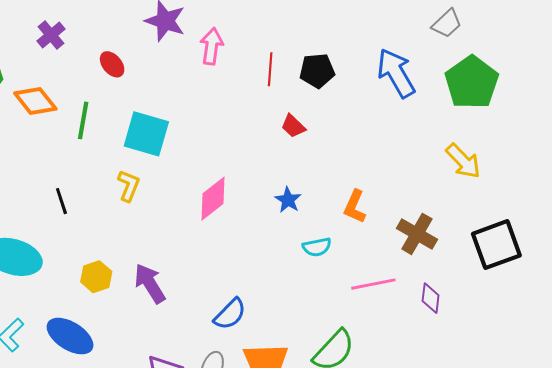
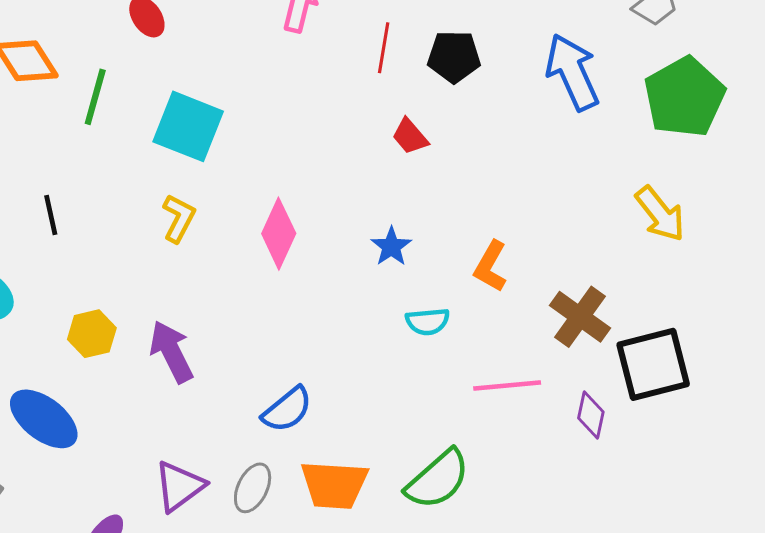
yellow L-shape: (129, 186) -> (179, 218), moved
pink diamond: (213, 199) -> (279, 234), turned -33
black square: (496, 245) -> (653, 364), moved

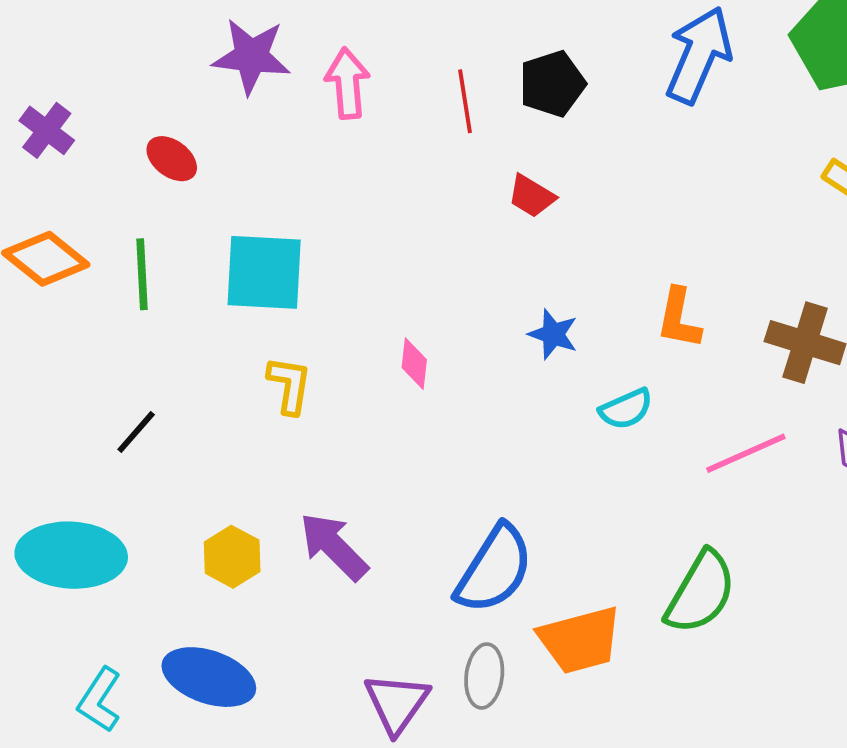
blue arrow: (572, 72) -> (699, 55), turned 66
black line: (51, 215) -> (136, 432), turned 72
pink diamond: (279, 234) -> (414, 364), size x0.6
blue semicircle: (287, 410) -> (494, 569), size x1.4

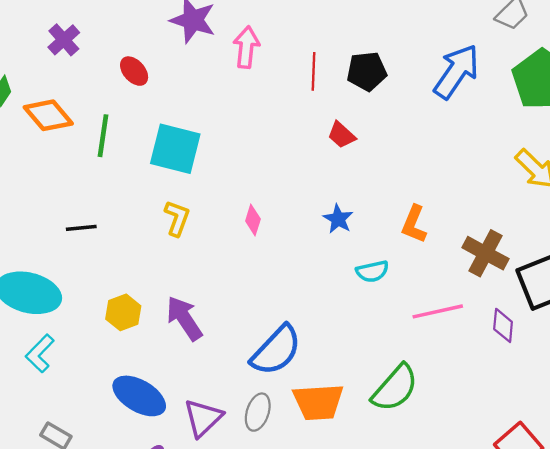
black line: (136, 432) -> (81, 228), turned 32
blue ellipse: (209, 677) -> (139, 396), moved
cyan L-shape: (100, 700) -> (40, 353), moved

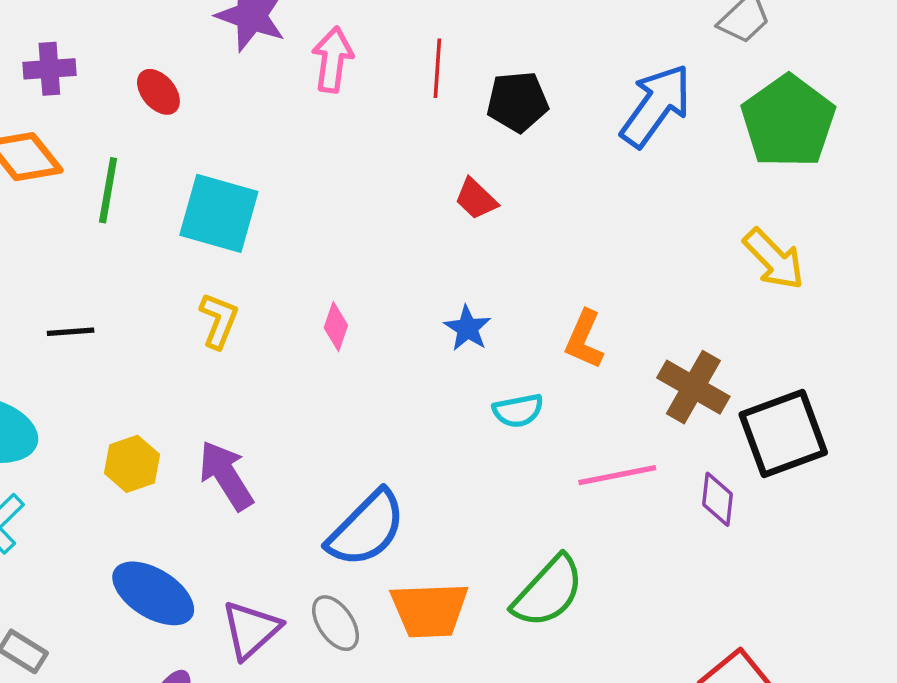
purple cross: (64, 40) -> (49, 69), moved, turned 36
red line: (313, 71) -> (437, 68), moved
gray ellipse: (258, 412) -> (336, 623), turned -54

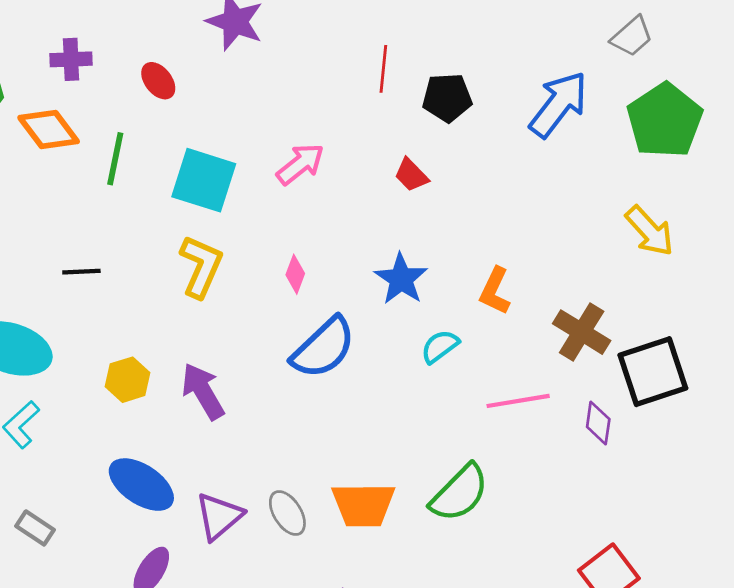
pink arrow: (333, 60) -> (300, 164), moved, turned 42
yellow L-shape: (219, 321) -> (201, 266), size x1.4
blue star: (467, 328) -> (401, 279), size x1.4
cyan semicircle: (518, 411) -> (440, 346), turned 153
blue semicircle: (366, 529) -> (323, 348), moved

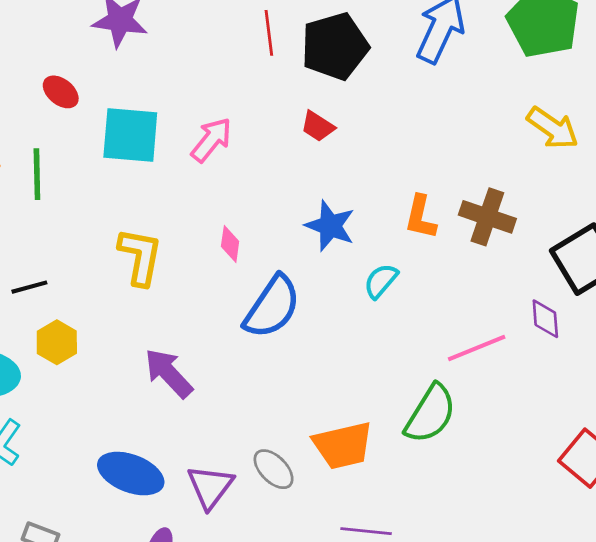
black pentagon: (447, 98) -> (335, 46), size x1.4
cyan square: (204, 180) -> (130, 135), moved
brown cross: (582, 332) -> (487, 217), moved
yellow hexagon: (128, 380) -> (57, 342), moved
pink line: (518, 401) -> (477, 348), moved

